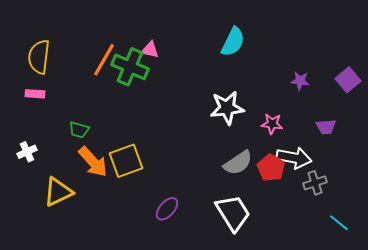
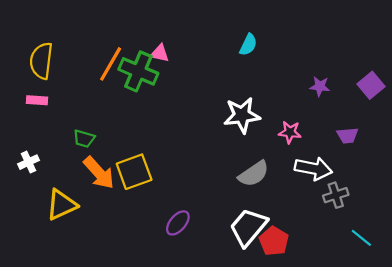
cyan semicircle: (233, 42) -> (248, 45), size x0.7
red pentagon: (271, 168) -> (274, 241), moved
white trapezoid: (233, 213) -> (248, 227), turned -108

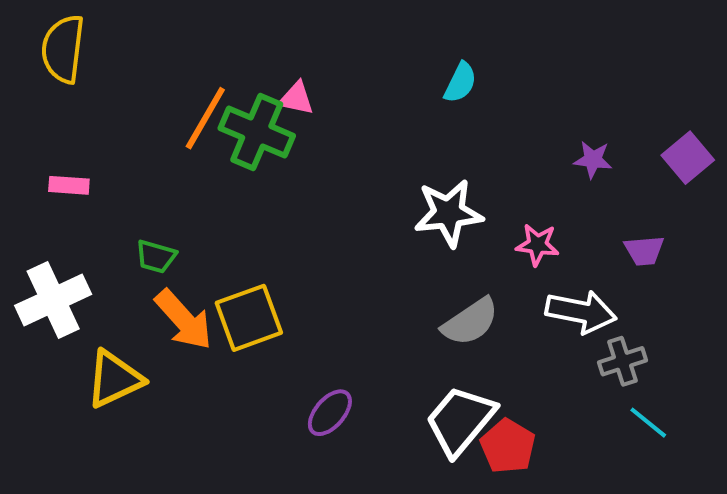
yellow semicircle: (41, 61) -> (63, 49), moved
white cross: (28, 162) -> (53, 300), size x1.8
cyan line: (361, 238) -> (648, 423), moved

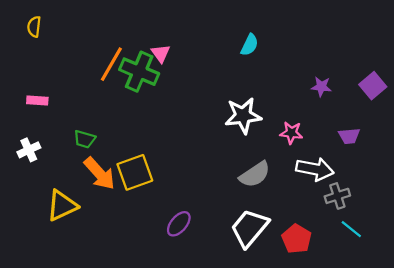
yellow semicircle: (63, 49) -> (34, 27), size x0.6
pink triangle: (296, 98) -> (161, 53), turned 42
white cross: (53, 300) -> (29, 150), moved, size x0.6
red pentagon: (508, 446) -> (297, 239), moved

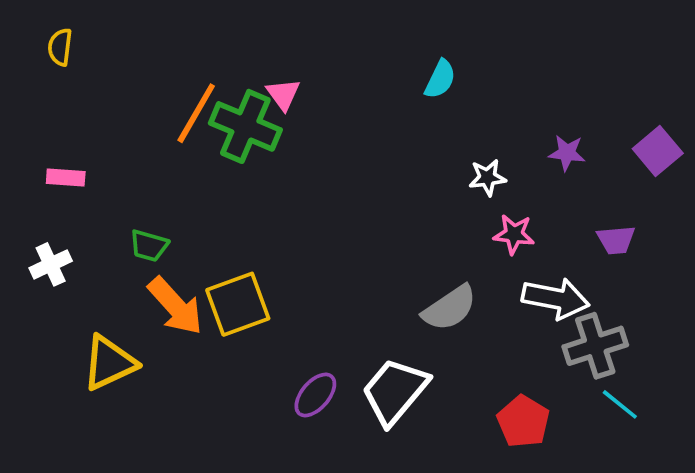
white star: (243, 116) -> (487, 177), moved, size x0.6
gray cross: (337, 196) -> (595, 346), size x1.4
white trapezoid: (250, 228) -> (395, 391), moved

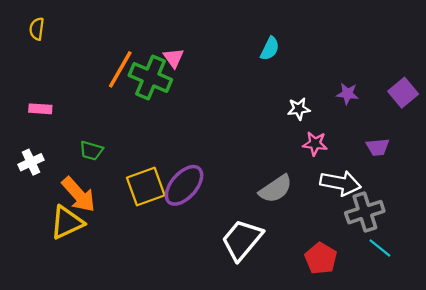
orange arrow: (175, 306) -> (79, 195), moved
purple ellipse: (315, 395) -> (184, 185), moved, size x1.5

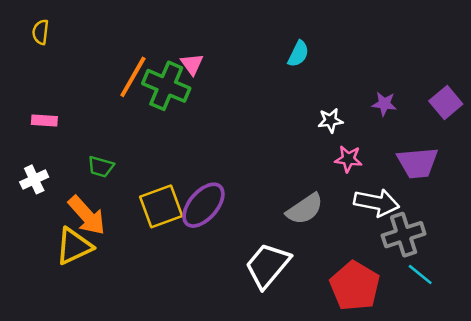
purple trapezoid: (378, 147) -> (418, 163), size x1.6
red pentagon: (321, 258) -> (355, 286), size x1.4

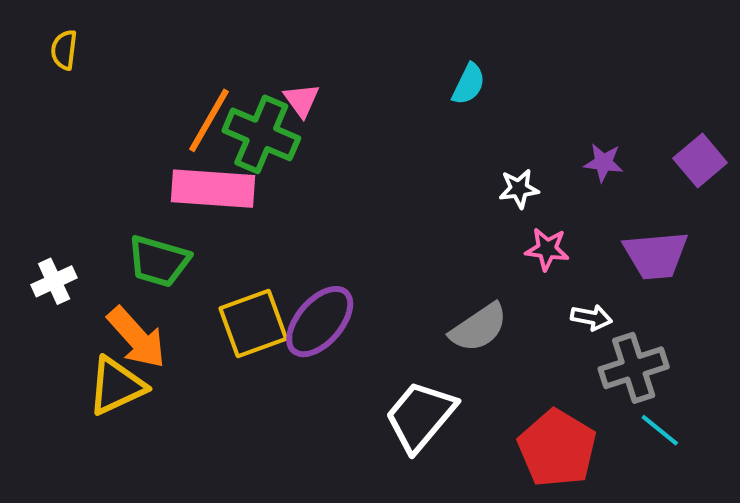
pink rectangle: (44, 120) -> (213, 189), moved, size x2.0
green trapezoid: (101, 167) -> (159, 261), size x1.5
white arrow: (377, 203) -> (591, 318), size x0.6

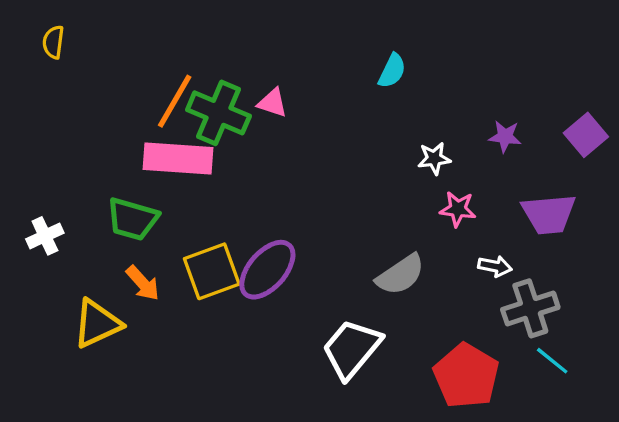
pink triangle: (302, 100) -> (272, 103), moved, turned -36
orange arrow: (137, 338) -> (143, 283), moved, size x0.7

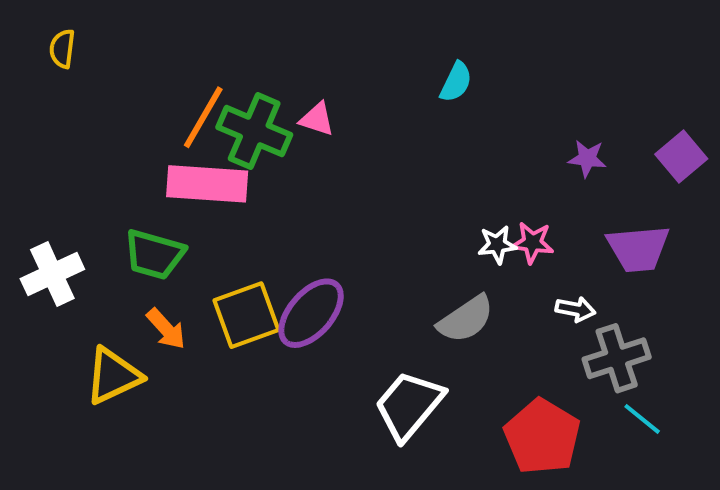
white star: (434, 158) -> (497, 245), moved
white cross: (45, 236) -> (52, 274), size x1.4

